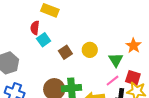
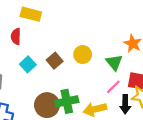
cyan square: (44, 40) -> (28, 64), moved

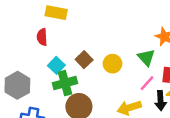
yellow circle: (83, 55) -> (112, 64), moved
green cross: (67, 101) -> (65, 83), moved

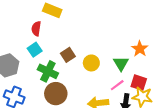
cyan square: (56, 65) -> (35, 50), moved
green cross: (65, 83) -> (48, 71), turned 30

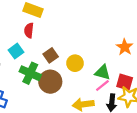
red semicircle: (36, 29) -> (29, 30), moved
green triangle: (121, 63) -> (103, 72), moved, turned -42
brown circle: (56, 94) -> (50, 82), moved

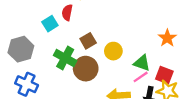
cyan square: (16, 51) -> (50, 24), moved

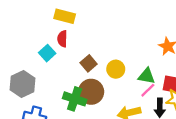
green cross: (65, 58) -> (75, 99), moved

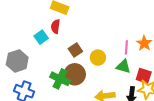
pink line: (148, 90) -> (126, 47), moved, turned -48

